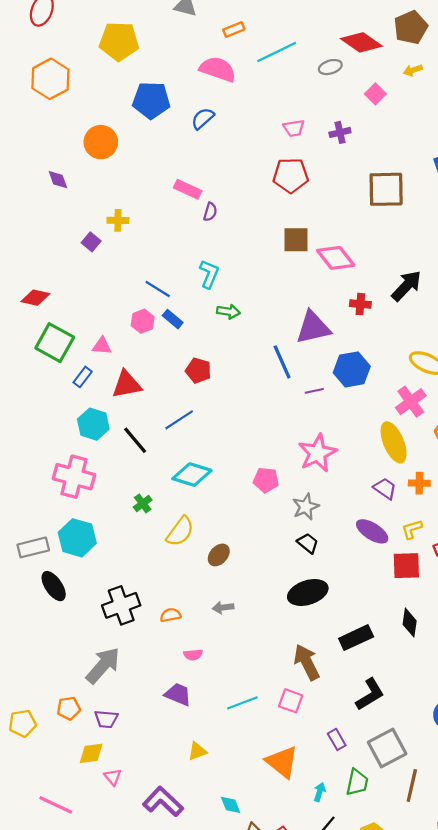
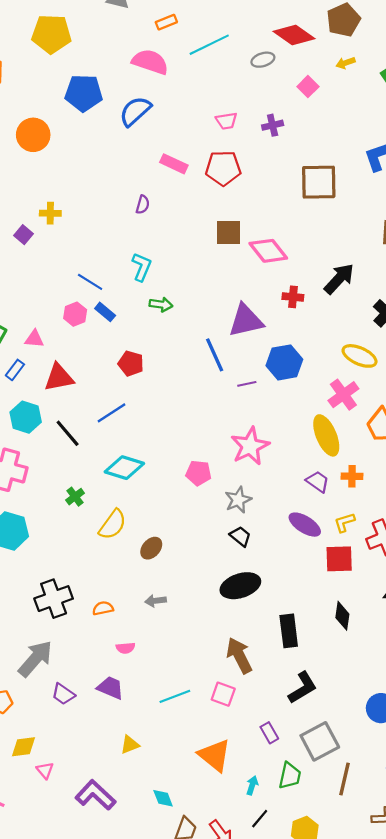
blue semicircle: (203, 119) -> (135, 111), size x1.4
pink rectangle: (188, 189) -> (174, 164), moved
black rectangle: (356, 638) -> (289, 631), turned -72
purple trapezoid: (106, 719) -> (63, 694), moved, turned 30

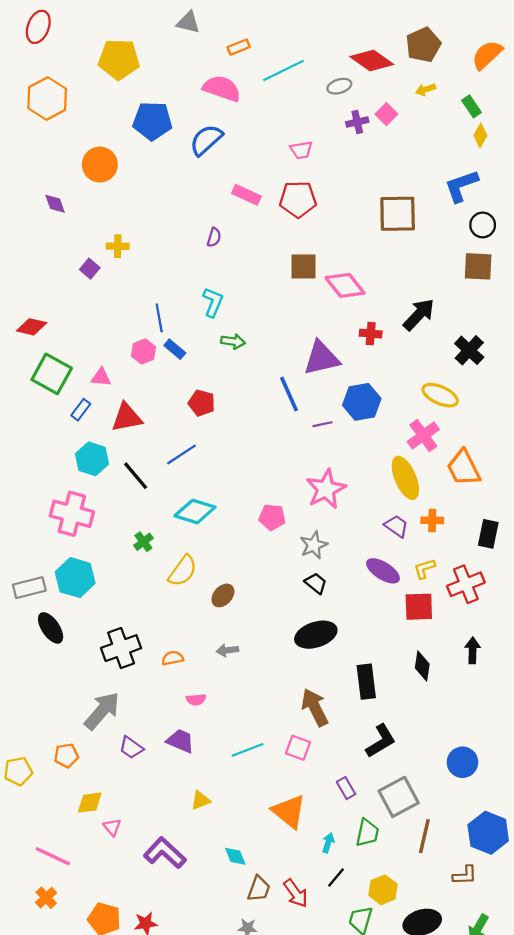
purple cross: (273, 125) -> (357, 122), moved
blue line: (90, 282) -> (159, 318), turned 48

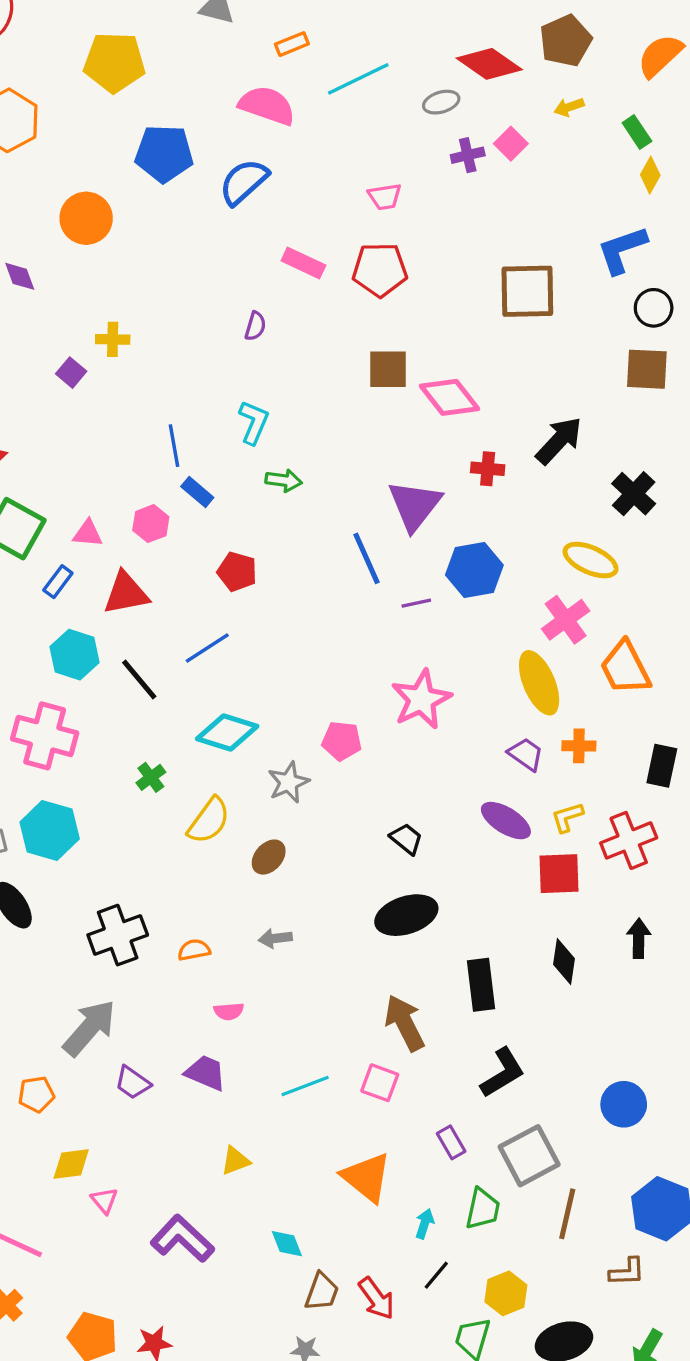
pink hexagon: (143, 351) -> (151, 524), moved
purple triangle: (321, 358) -> (415, 505), turned -39
gray star: (314, 545) -> (289, 782), moved

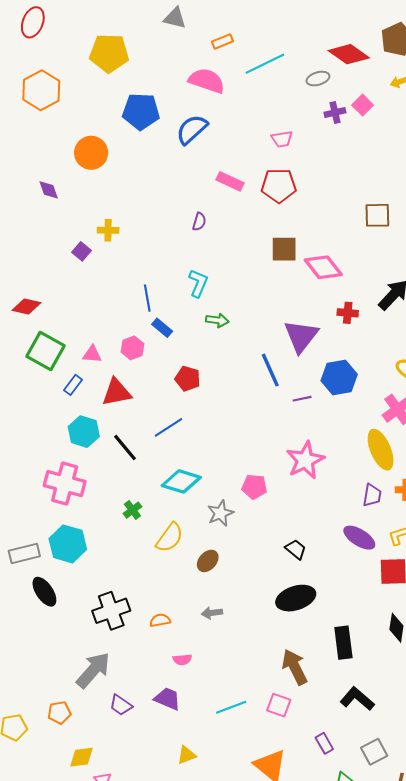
brown square: (527, 291) -> (377, 215), moved, size x0.7
purple trapezoid: (526, 754) -> (372, 495), turned 65
black L-shape: (503, 1073) -> (357, 699), turned -108
gray square: (529, 1156) -> (374, 752), size x0.7

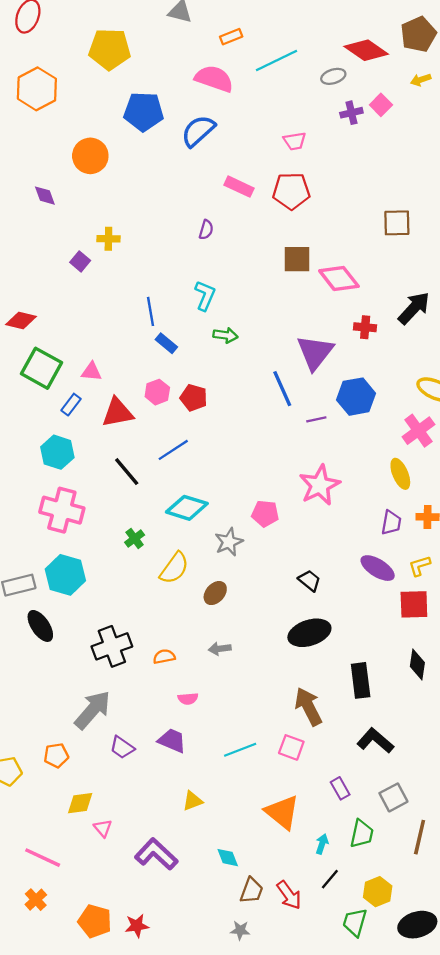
pink hexagon: (132, 348) -> (157, 392), moved
cyan hexagon: (84, 432) -> (57, 452), moved
yellow ellipse: (381, 450) -> (400, 474), size x0.7

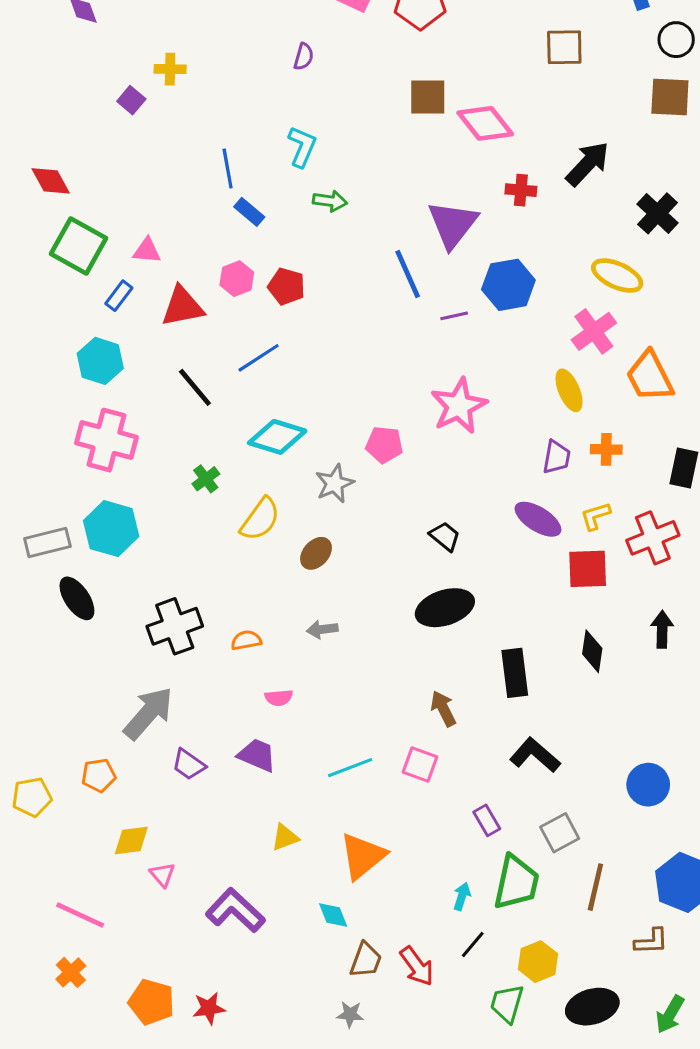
red diamond: (21, 321) -> (51, 181), turned 48
brown arrow: (308, 707) -> (443, 709), size x0.7
orange triangle: (282, 812) -> (363, 856), moved, turned 42
green trapezoid: (362, 834) -> (516, 882), size x1.4

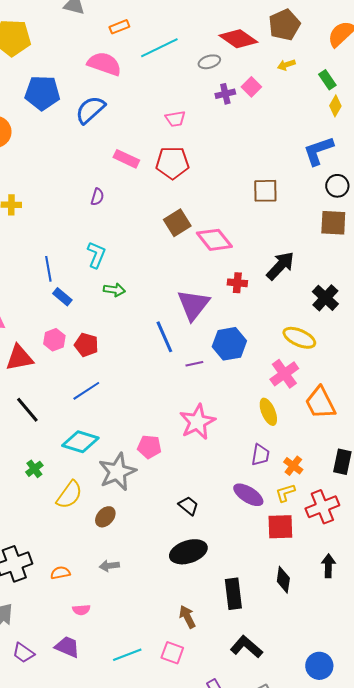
brown square: (428, 97) -> (177, 223), turned -32
blue line: (259, 358) -> (86, 391), moved
orange cross: (606, 449) -> (293, 466), moved, turned 36
gray star: (335, 484) -> (117, 472), size x1.5

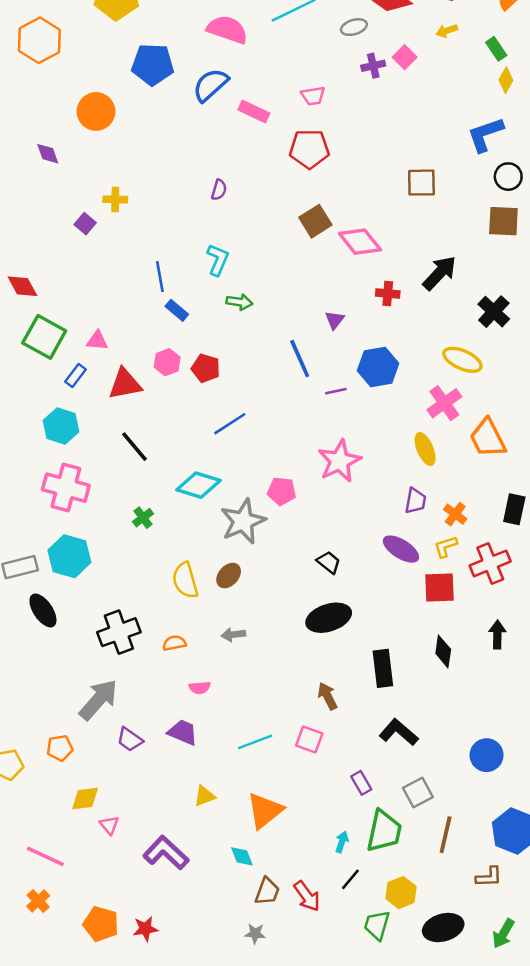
pink rectangle: (126, 159) -> (254, 111), moved
purple triangle: (193, 305) -> (335, 320), size x0.5
blue line: (86, 391) -> (230, 424), moved
yellow semicircle: (69, 495) -> (185, 580), moved, turned 128

